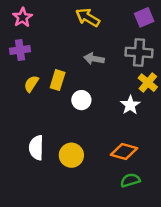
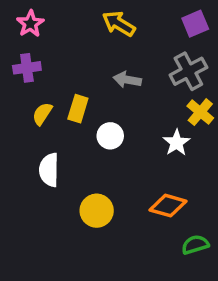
gray cross: (139, 52) -> (188, 71), turned -32
white semicircle: (36, 148) -> (49, 170), moved
green semicircle: (130, 180) -> (195, 245), moved

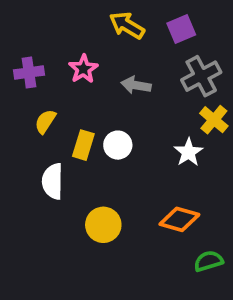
pink star: (30, 24) -> (83, 69), moved
purple square: (195, 24) -> (181, 29), moved
yellow rectangle: (78, 109) -> (83, 145), moved

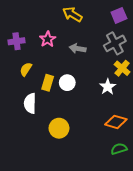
purple square: (181, 29) -> (119, 15), moved
orange diamond: (179, 219) -> (116, 122), moved

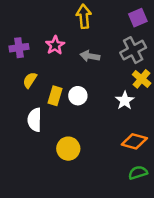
yellow arrow: (72, 14) -> (84, 16), turned 54

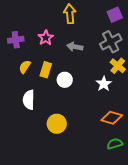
yellow rectangle: (55, 96) -> (46, 70), moved

